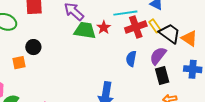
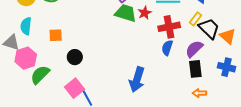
yellow rectangle: (155, 26) -> (195, 19), turned 64
red cross: (136, 27) -> (169, 27), moved
black circle: (33, 47) -> (75, 57), moved

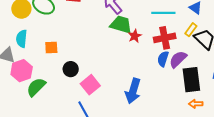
red star: (145, 13) -> (135, 36), moved
purple semicircle: (194, 49) -> (178, 59), moved
black rectangle: (195, 69) -> (191, 80), size x1.4
pink square: (75, 88) -> (90, 85), moved

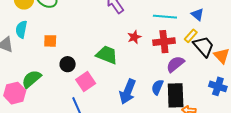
green trapezoid: (121, 25) -> (107, 55), moved
blue semicircle: (163, 59) -> (157, 87), moved
pink hexagon: (22, 71) -> (15, 93), moved
black rectangle: (191, 80) -> (176, 95), moved

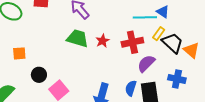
cyan line: (165, 17) -> (145, 17), moved
green trapezoid: (107, 55) -> (78, 38), moved
blue cross: (218, 86) -> (177, 79), moved

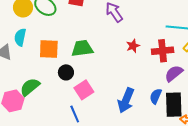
green trapezoid: (78, 38) -> (82, 48), moved, turned -30
orange square: (19, 53) -> (49, 49), size x1.5

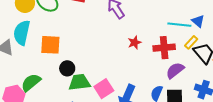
cyan semicircle: (20, 37) -> (22, 33), size x1.4
green trapezoid: (82, 48) -> (79, 82), moved
pink square: (84, 90) -> (104, 89), moved

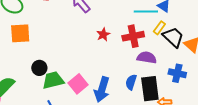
orange square: (50, 45) -> (20, 33), moved
purple semicircle: (175, 70) -> (147, 58), turned 54

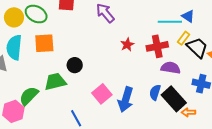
black circle: (39, 68) -> (75, 65), moved
green trapezoid: (53, 80) -> (55, 82), moved
black rectangle: (150, 89) -> (174, 99), turned -35

